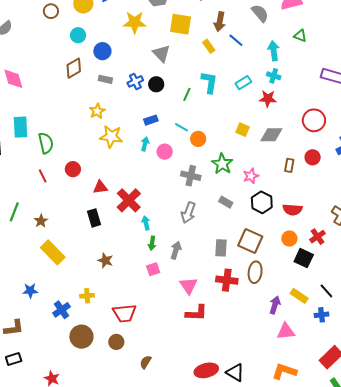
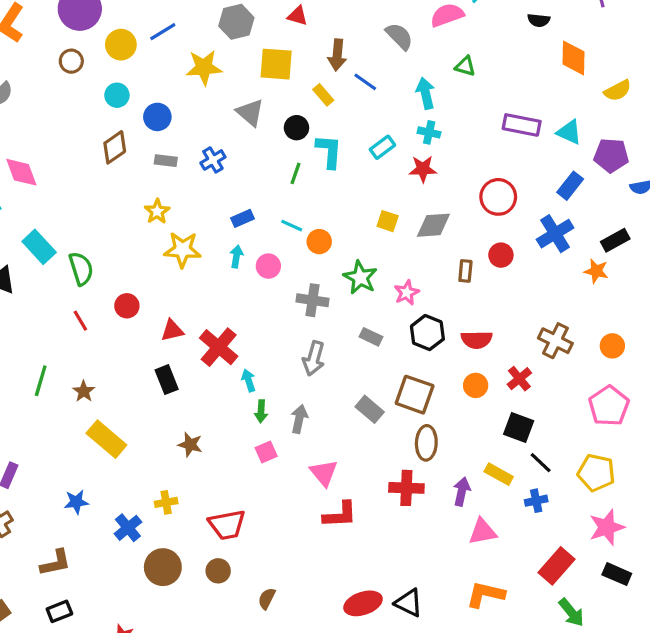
black circle: (156, 84) -> (296, 128), moved
cyan rectangle: (20, 127) -> (39, 247), turned -35
gray rectangle: (221, 248) -> (370, 409), turned -48
black square: (304, 258) -> (519, 428), moved
red cross: (227, 280) -> (406, 488), moved

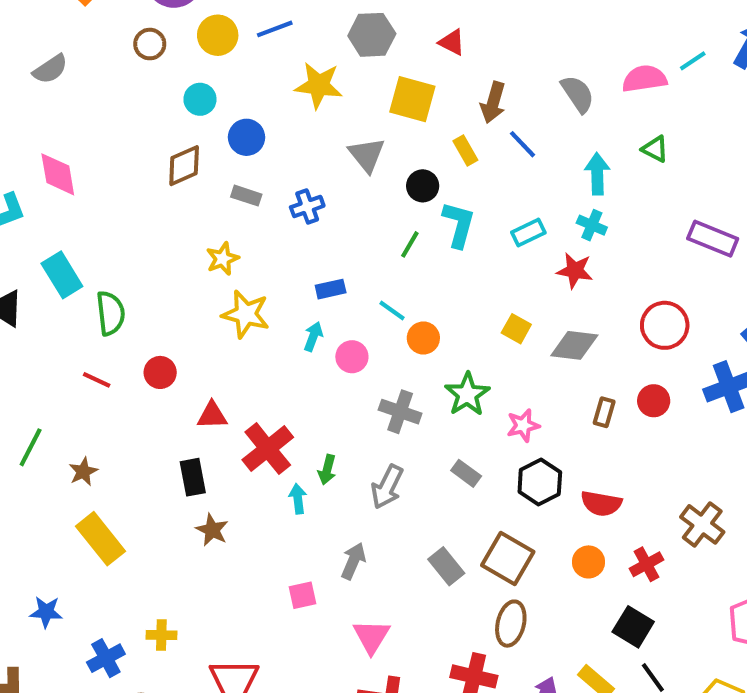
red line: (80, 321) -> (97, 380), turned -45
green arrow: (261, 411) -> (327, 470), moved
brown star: (190, 445) -> (212, 530), moved

